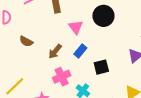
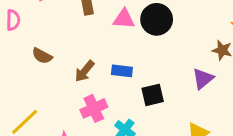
pink triangle: (76, 27) -> (124, 19), moved, turned -49
blue rectangle: (80, 51) -> (122, 71), turned 56

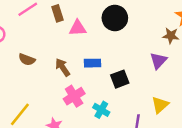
pink triangle: (124, 19) -> (78, 28), moved
brown arrow: (85, 71) -> (63, 67), turned 114

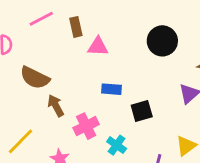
black circle: (115, 18) -> (162, 41), moved
brown semicircle: (27, 60) -> (35, 78), size x1.5
brown arrow: (63, 67) -> (56, 106), moved

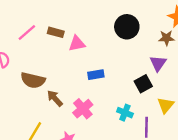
brown rectangle: (76, 27) -> (56, 32), turned -49
black square: (142, 111) -> (143, 84), moved
cyan cross: (117, 145) -> (125, 113), moved

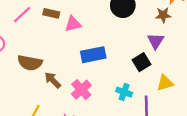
blue rectangle: (96, 75) -> (93, 55), size x1.5
yellow triangle: (166, 105) -> (165, 83), turned 36

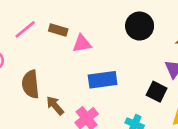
black square: (142, 62) -> (157, 92), turned -36
brown semicircle: (30, 63) -> (30, 84), turned 70

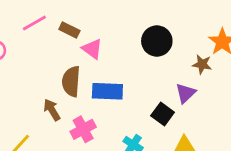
pink triangle: (82, 44) -> (92, 49), turned 36
brown semicircle: (30, 84) -> (71, 81), moved

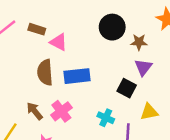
brown star: (202, 64) -> (139, 42), moved
brown arrow: (52, 110) -> (35, 111), moved

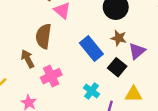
brown star: (139, 42) -> (119, 38), moved
blue rectangle: (77, 76) -> (91, 48), moved, turned 45
brown arrow: (35, 111) -> (28, 59), moved

